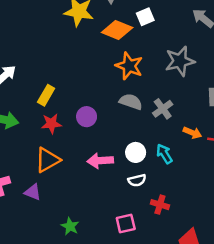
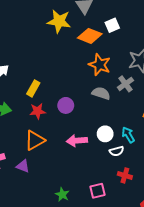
gray cross: (163, 109) -> (125, 84), moved
white semicircle: (137, 180) -> (117, 151), moved
green star: (70, 226) -> (62, 195), moved

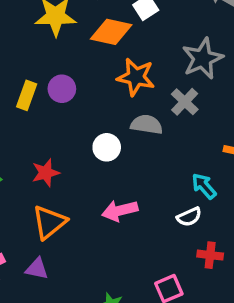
yellow rectangle: (33, 88) -> (27, 95), moved
purple circle: (66, 105) -> (62, 89), moved
white circle: (105, 134) -> (107, 147), moved

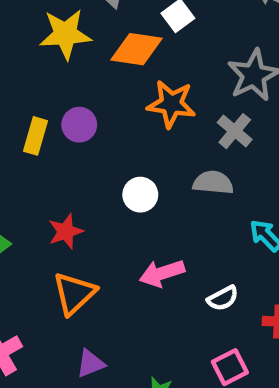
gray semicircle: (147, 124) -> (213, 183), moved
white semicircle: (189, 217) -> (223, 298), moved
purple triangle: (37, 269) -> (90, 364), moved, turned -30

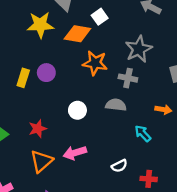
gray cross: (235, 131) -> (128, 78), turned -30
pink arrow: (162, 273) -> (75, 153), moved

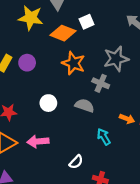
white semicircle: (119, 166) -> (76, 162), turned -32

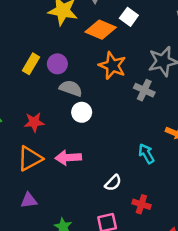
white square: (87, 22) -> (129, 17), turned -32
gray semicircle: (85, 106) -> (71, 88), moved

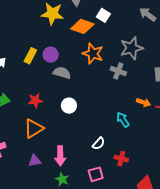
white circle: (82, 112) -> (69, 106), moved
pink arrow: (68, 158) -> (60, 156), moved, turned -84

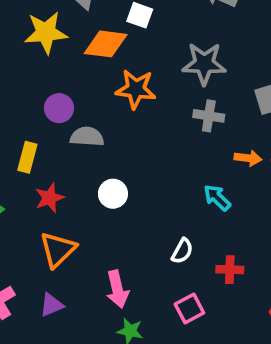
gray star: (132, 48) -> (204, 64), turned 30
yellow rectangle: (30, 56) -> (27, 157), moved
gray cross: (118, 71) -> (209, 116), moved
purple triangle: (35, 161) -> (51, 305), moved

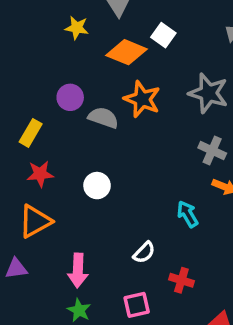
yellow star: (46, 33) -> (77, 28), size x0.6
gray cross: (209, 116) -> (212, 151), moved
gray semicircle: (87, 137) -> (103, 118), moved

